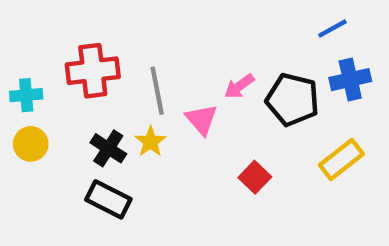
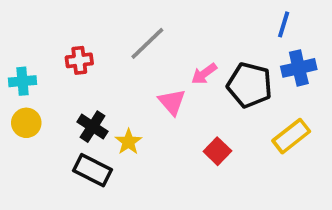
blue line: (332, 29) -> (284, 24), turned -44
red cross: (93, 71) -> (79, 60), size x0.6
gray line: (157, 91) -> (147, 43), moved, turned 57
yellow star: (150, 142) -> (128, 142), moved

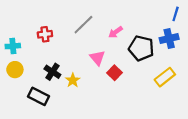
blue line: (284, 24) -> (176, 14), moved
pink arrow: (204, 74) -> (116, 32), moved
red square: (217, 151) -> (115, 73), moved
black rectangle: (93, 170) -> (39, 96), moved

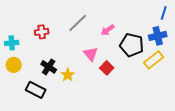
yellow rectangle: (165, 77) -> (154, 60), moved

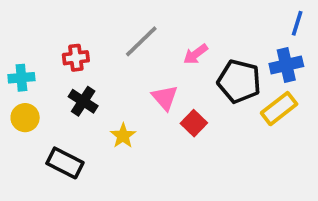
black cross: (49, 67) -> (83, 101), moved

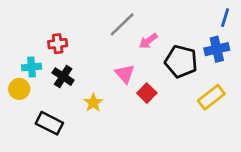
gray line: (141, 41) -> (122, 24), moved
cyan cross: (21, 78) -> (32, 67), moved
yellow rectangle: (279, 109) -> (211, 97), moved

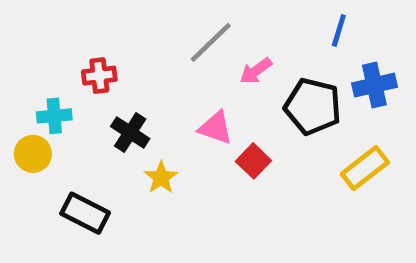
blue line: (225, 18) -> (339, 31), moved
pink triangle: (125, 74) -> (216, 128), turned -30
black cross: (63, 77) -> (130, 132), moved

